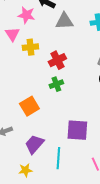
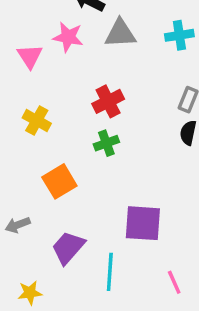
pink star: (26, 15) -> (68, 37), moved
yellow cross: (30, 47) -> (37, 121), moved, turned 35
yellow star: (25, 170) -> (30, 293), moved

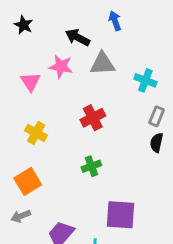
cyan cross: (179, 35) -> (145, 80), moved, turned 30
green cross: (106, 143) -> (91, 166), moved
orange square: (59, 181) -> (28, 181), moved

